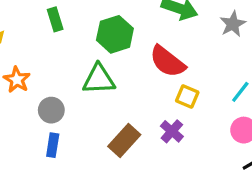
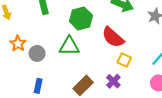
gray circle: (51, 110) -> (37, 53), moved

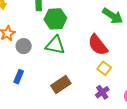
green hexagon: (81, 18) -> (55, 19), moved
purple cross: (113, 81) -> (102, 92), moved

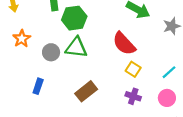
gray circle: (24, 46) -> (51, 52), moved
purple cross: (102, 92) -> (133, 96), turned -32

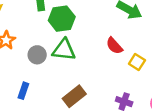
red semicircle: (124, 44) -> (114, 46), size x0.7
yellow square: (133, 69) -> (137, 62), moved

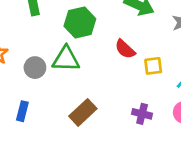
green hexagon: (62, 19) -> (80, 22), moved
yellow square: (137, 62) -> (153, 66), turned -35

